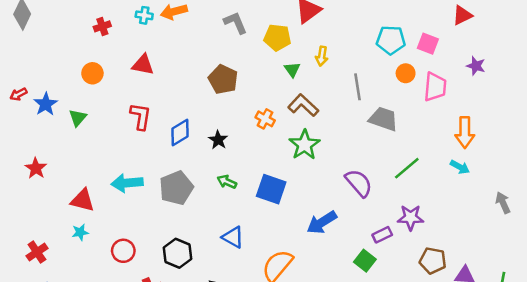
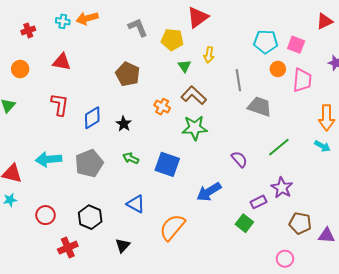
green star: (305, 145) -> (195, 128), turned 30
purple semicircle: (359, 183) -> (239, 159), size x0.7
purple star: (411, 218) -> (282, 188), turned 30

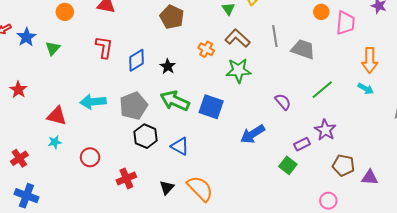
gray line: (238, 80) -> (275, 36), moved
green arrow: (131, 158) -> (175, 101), size x1.8
black hexagon: (90, 217) -> (146, 136), moved
orange semicircle: (172, 227) -> (200, 189), moved, turned 96
red cross: (68, 248) -> (126, 178), moved

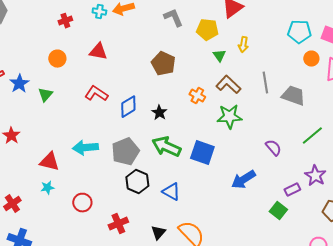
red L-shape: (104, 47) -> (96, 94), turned -65

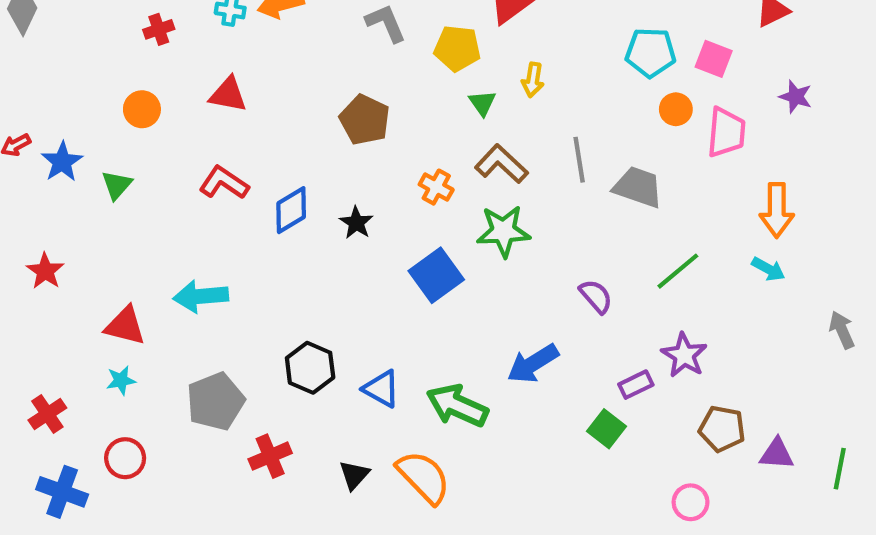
green arrow: (166, 147) -> (457, 406), moved
gray pentagon: (125, 152) -> (215, 401), moved
blue square: (202, 153) -> (436, 275), moved, turned 35
red circle: (82, 203) -> (125, 458), moved

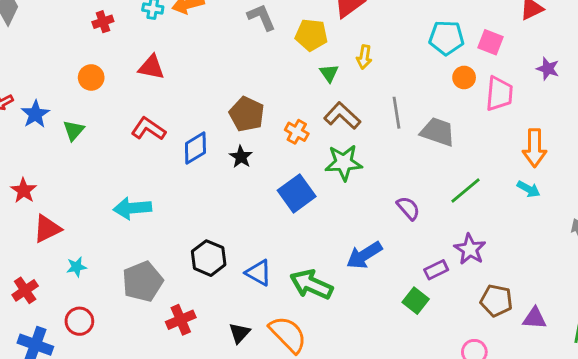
brown pentagon: (365, 120) -> (247, 114), moved
red triangle: (125, 326) -> (47, 229), moved, turned -40

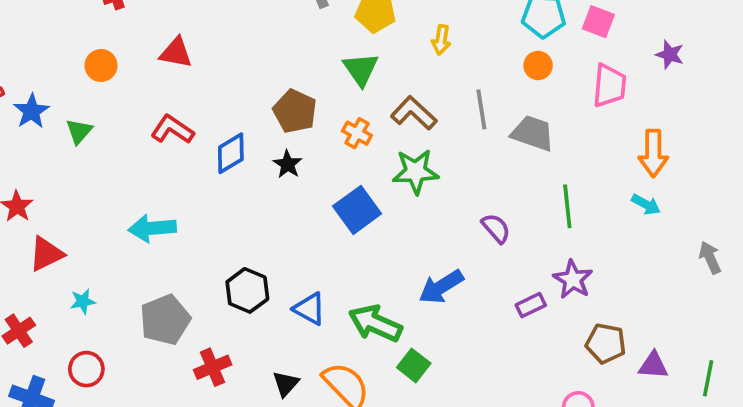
green triangle: (329, 73) -> (361, 69), moved, size x1.5
orange circle: (464, 77) -> (538, 66), moved
green line: (466, 191) -> (567, 206), turned -56
green square: (416, 301) -> (414, 365), moved

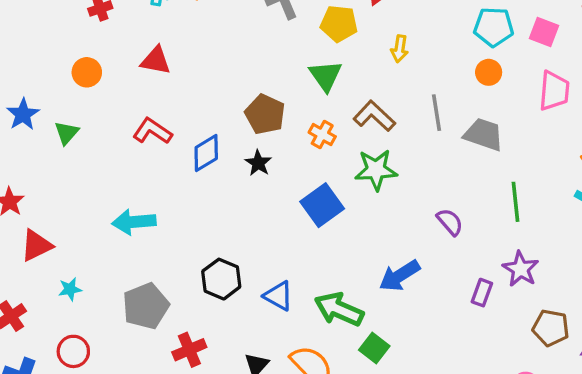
purple rectangle: (531, 305) -> (482, 293), turned -44

